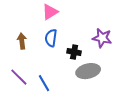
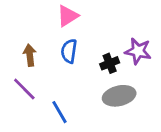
black cross: (74, 52) -> (110, 63), moved, turned -32
purple line: (19, 77) -> (24, 89), moved

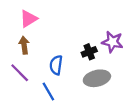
pink triangle: (68, 16) -> (29, 19), moved
blue semicircle: (69, 51) -> (56, 65), moved

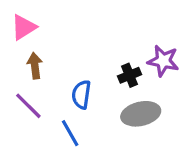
pink triangle: (29, 19) -> (24, 27), moved

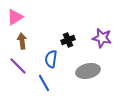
black cross: (130, 75) -> (68, 40), moved

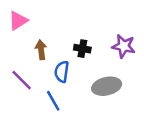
black cross: (68, 40) -> (82, 49), turned 32
brown arrow: (22, 41) -> (41, 50), moved

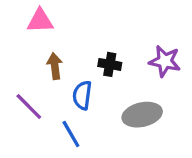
pink triangle: (18, 21) -> (40, 21), moved, turned 30

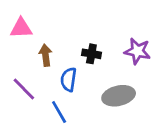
pink triangle: (40, 21) -> (21, 28), moved

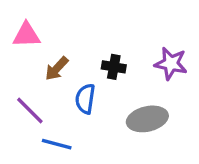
brown arrow: (46, 55) -> (57, 69), turned -130
blue line: (59, 112) -> (57, 144), moved, turned -45

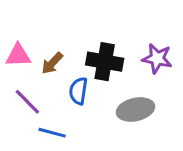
pink triangle: (26, 35) -> (18, 55), moved
black cross: (114, 67) -> (105, 62), size x1.6

